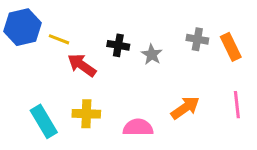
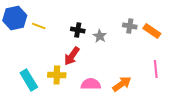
orange rectangle: (231, 47) -> (152, 31), turned -30
red arrow: (82, 65) -> (72, 56), moved, turned -90
orange arrow: (185, 108) -> (122, 84), moved

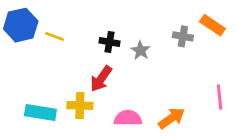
orange rectangle: (152, 31) -> (212, 25), moved
cyan rectangle: (29, 80) -> (40, 113), turned -50

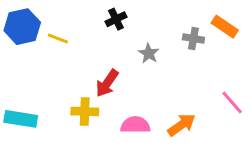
black cross: (110, 42) -> (116, 19), moved, turned -36
pink line: (220, 97) -> (232, 103), turned -35
cyan rectangle: (40, 113) -> (21, 119), moved

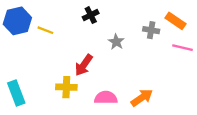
pink line: (232, 103) -> (183, 48), moved, turned -36
cyan rectangle: (21, 119) -> (16, 93), turned 60

